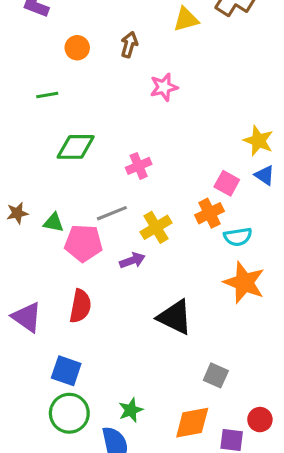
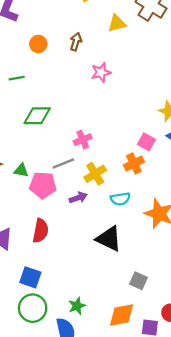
pink cross: (139, 166) -> (83, 140), moved
cyan semicircle: (238, 237) -> (120, 199), moved

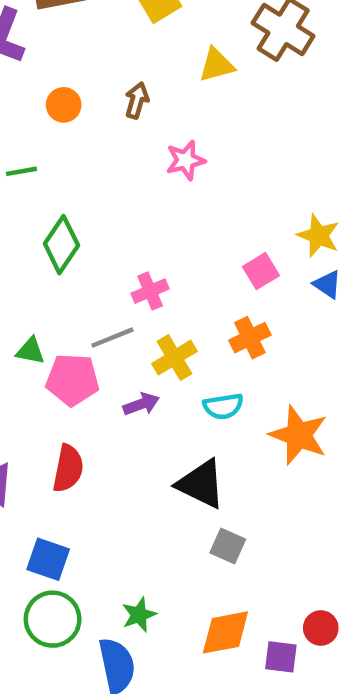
green diamond: (37, 116) -> (61, 245), turned -56
pink square: (146, 142) -> (261, 271), moved, turned 30
gray square: (138, 281) -> (228, 546), moved

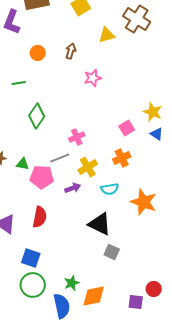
orange diamond: (225, 632) -> (94, 296), moved

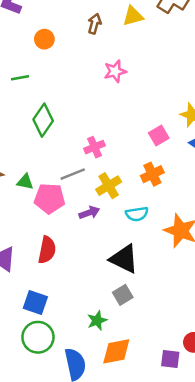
brown arrow: (71, 51) -> (94, 24), moved
gray square: (112, 252) -> (123, 295), moved, turned 35
green star: (72, 283) -> (97, 321), moved

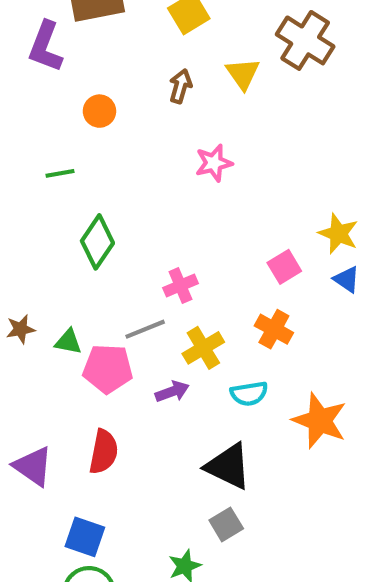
yellow triangle: (133, 16) -> (243, 74), turned -50
orange cross: (152, 174) -> (274, 329), turned -35

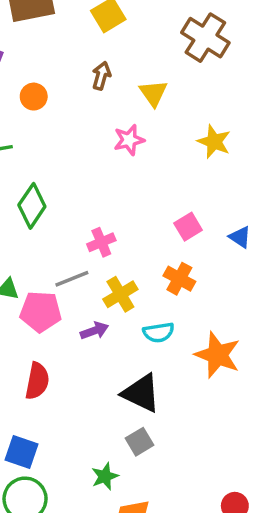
yellow triangle: (243, 74) -> (153, 93), moved
yellow star: (338, 234) -> (214, 142), moved

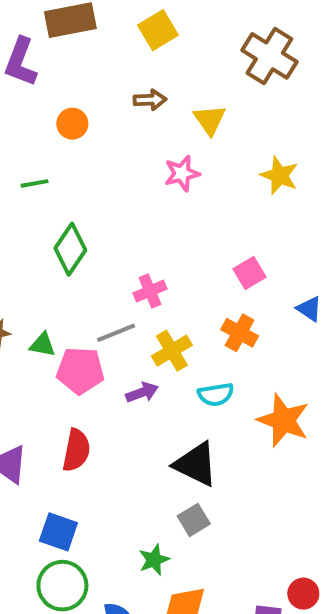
brown arrow: (101, 76) -> (150, 100), turned 72
blue triangle: (240, 237) -> (309, 309), moved

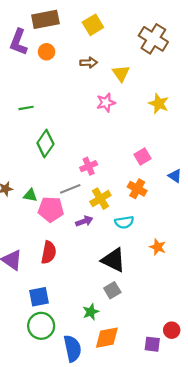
orange circle: (72, 124) -> (47, 52), moved
orange star: (283, 420) -> (158, 247), moved, size x0.6
blue square: (58, 532) -> (39, 297), turned -30

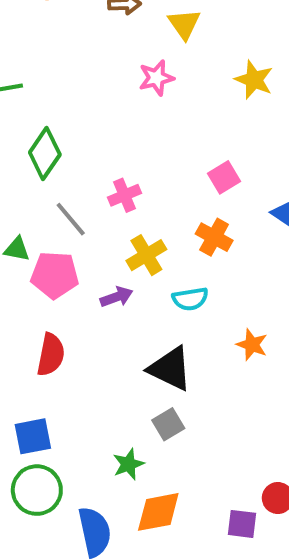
gray line: (70, 189) -> (71, 219), moved, turned 72

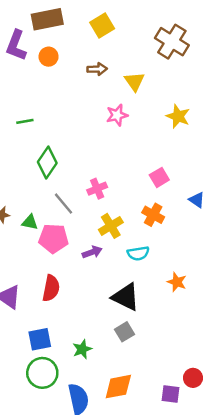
green star: (128, 464) -> (82, 349), moved

